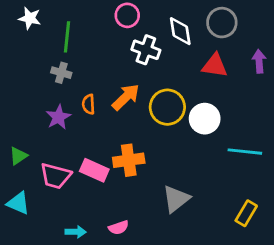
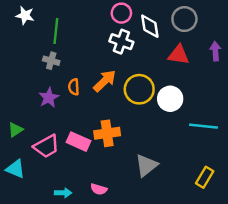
pink circle: (127, 15) -> (121, 13), moved
pink trapezoid: (56, 176) -> (46, 146), turned -44
pink semicircle: (119, 228) -> (99, 189), turned 35

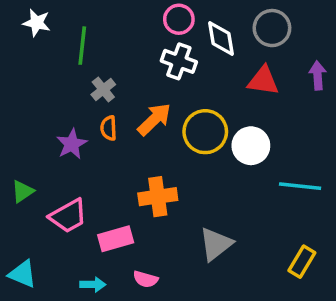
gray cross: (51, 61) -> (103, 89), moved, turned 35
pink rectangle: (79, 142) -> (116, 239), moved, turned -40
cyan triangle: (15, 169) -> (23, 274), moved

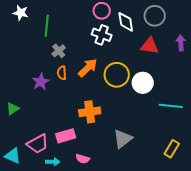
pink trapezoid: (68, 216) -> (38, 144), moved

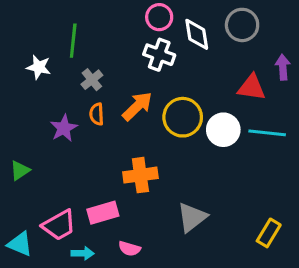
white star: (21, 13) -> (39, 67), moved
red triangle: (150, 46) -> (251, 87), moved
cyan line: (171, 106) -> (267, 133), moved

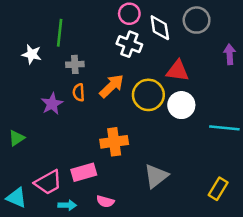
gray cross: (92, 80) -> (75, 64), turned 36
red triangle: (251, 87) -> (178, 71), moved
cyan line: (267, 133) -> (224, 128), moved

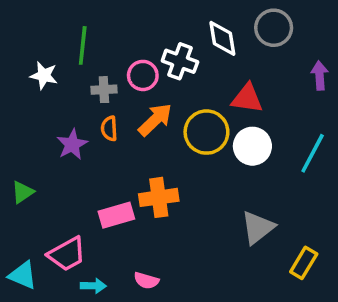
pink circle: (129, 14) -> (143, 75), moved
cyan line: (224, 128) -> (313, 153), moved, turned -68
pink rectangle: (84, 172) -> (116, 215), moved
gray triangle: (156, 176) -> (258, 227), moved

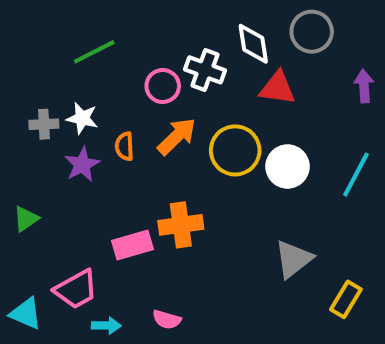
green line: (83, 45) -> (94, 52), turned 57
white star: (44, 75) -> (82, 118), moved
gray cross: (104, 90) -> (44, 124), moved
red triangle: (247, 98) -> (277, 88), moved

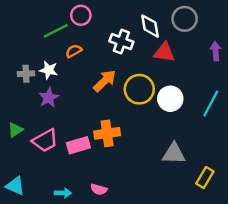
pink circle: (163, 86) -> (81, 15), moved
orange semicircle: (124, 146) -> (74, 51), moved, turned 63
gray triangle: (294, 259) -> (174, 154), turned 40
pink trapezoid: (76, 289) -> (45, 140), moved

